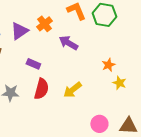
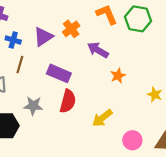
purple rectangle: (33, 64) -> (59, 73), size x1.5
orange star: (108, 65) -> (118, 76), moved
yellow arrow: (72, 90) -> (102, 118), moved

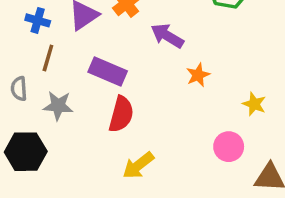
gray star: (33, 106) -> (58, 106), moved
yellow arrow: (102, 118) -> (138, 165), moved
pink circle: (132, 140) -> (229, 147), moved

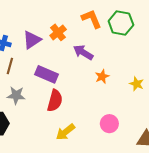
yellow star: (254, 104) -> (137, 84), moved
pink circle: (229, 147) -> (109, 124), moved

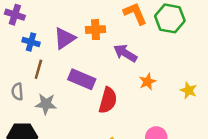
orange cross: (58, 32) -> (95, 30), turned 35
red semicircle: (55, 101) -> (108, 100), moved

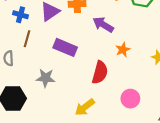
red semicircle: (108, 100) -> (100, 72), moved
gray star: (46, 104) -> (46, 78), moved

